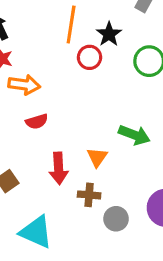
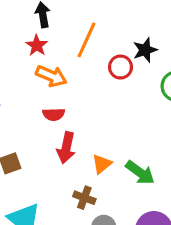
orange line: (71, 24) -> (86, 40), moved
green arrow: (134, 135) -> (140, 173), moved
red arrow: (59, 168) -> (66, 148), moved

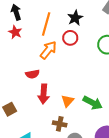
black star: (145, 50) -> (75, 18), moved
orange arrow: (51, 76) -> (48, 50), moved, turned -66

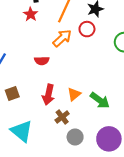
red arrow: (44, 94) -> (48, 95), moved
brown cross: (60, 124) -> (62, 117), turned 32

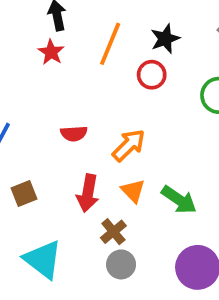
orange arrow: (62, 38) -> (129, 145), moved
orange triangle: (74, 94) -> (133, 191), turned -32
gray circle: (75, 137) -> (121, 264), moved

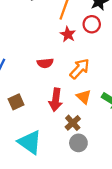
red star: (51, 52) -> (68, 34), moved

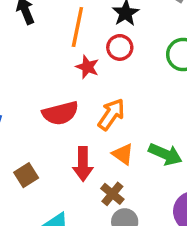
red semicircle: (45, 63) -> (60, 113), size x1.5

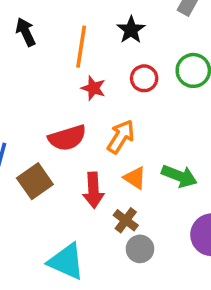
red circle: (120, 47) -> (144, 78), moved
brown square: (26, 175) -> (35, 181), moved, size x1.4

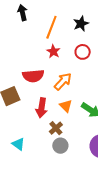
cyan triangle: (66, 262) -> (18, 144), size x0.6

